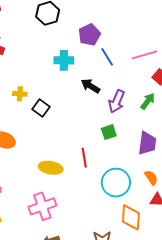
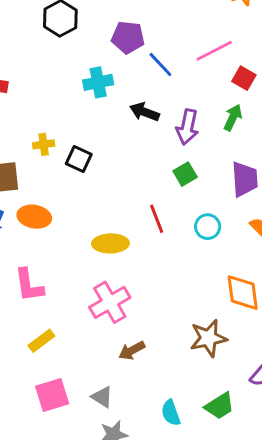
purple pentagon: (89, 35) -> (128, 37), turned -30
cyan circle: (116, 183) -> (208, 227), moved, size x0.6

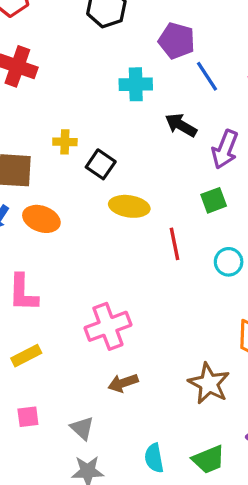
yellow ellipse: (110, 243) -> (129, 206), moved
brown star: (208, 338) -> (209, 384), turned 30
pink square: (52, 395) -> (28, 417), size x0.6

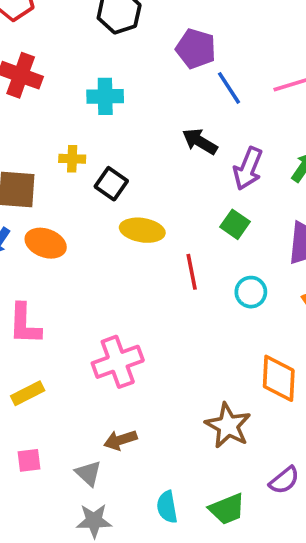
cyan cross: (136, 84) -> (105, 96), moved
green square: (214, 200) -> (235, 224), turned -35
brown arrow: (123, 383) -> (120, 440), moved

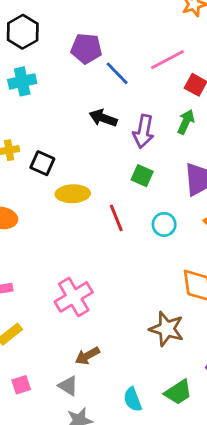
cyan cross: (105, 96) -> (22, 81), moved

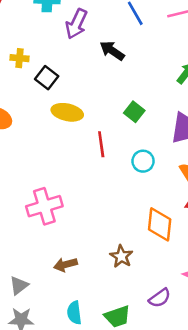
purple arrow: (144, 131) -> (76, 24), moved
brown star: (167, 329) -> (121, 256), size x0.7
brown arrow: (87, 356) -> (65, 265), moved
gray triangle: (68, 386) -> (19, 285), turned 36

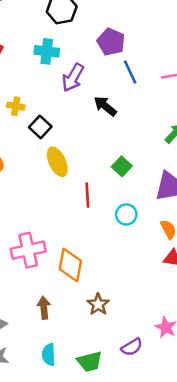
yellow ellipse: (67, 112) -> (57, 162), turned 48
orange diamond: (160, 224) -> (70, 265), moved
brown arrow: (65, 265) -> (44, 308), turned 95

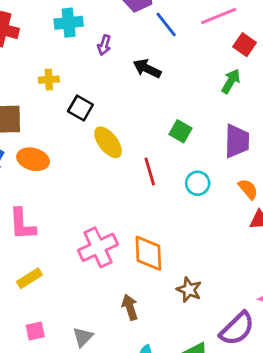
purple arrow: (73, 78) -> (104, 45), size x0.6
yellow cross: (16, 106) -> (49, 80), moved
purple semicircle: (132, 347) -> (237, 329), size x1.5

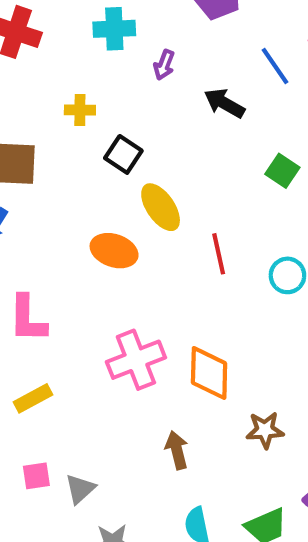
blue line: (166, 25) -> (275, 66), moved
green square: (180, 131) -> (282, 171), moved
orange ellipse: (33, 159) -> (114, 251), moved
brown star: (189, 290) -> (265, 430), turned -30
gray triangle: (83, 337) -> (80, 489), moved

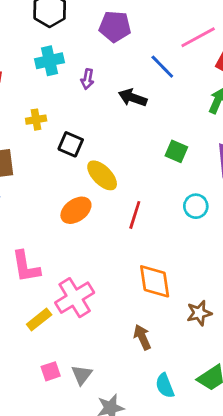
green square: (282, 171) -> (176, 151), moved
orange ellipse: (114, 251) -> (76, 210), turned -44
red line: (219, 254) -> (135, 215), moved, turned 40
pink cross: (136, 360) -> (75, 298), moved

